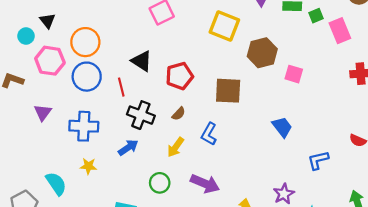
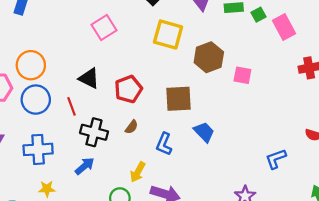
blue trapezoid: (282, 127) -> (204, 132), moved
yellow arrow: (176, 147) -> (138, 172), moved

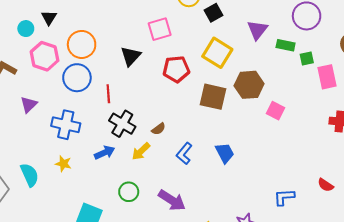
black triangle: (89, 78) -> (131, 56), moved, turned 30
red pentagon: (128, 89) -> (176, 69), moved
brown square: (179, 99) -> (213, 97), moved
yellow arrow: (138, 172) -> (141, 151), moved

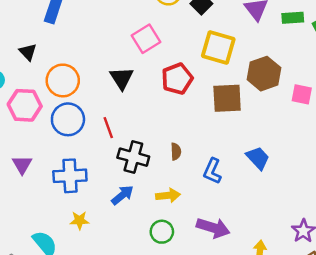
black triangle: (49, 18) -> (28, 52), moved
brown semicircle: (159, 129) -> (176, 151), turned -40
yellow arrow: (141, 151) -> (168, 195), moved, turned -126

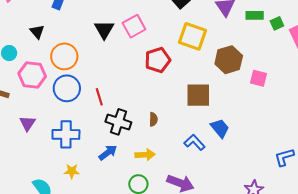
black triangle: (122, 78) -> (104, 30), moved
brown square: (227, 98) -> (198, 95), moved
blue L-shape: (212, 171) -> (194, 142), moved, turned 110

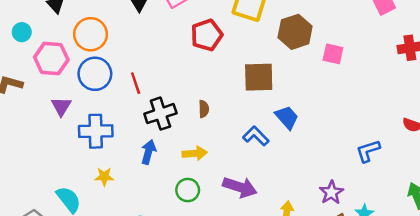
black cross: (118, 122) -> (160, 114), turned -35
purple triangle: (27, 123) -> (61, 106), moved
blue arrow: (108, 152) -> (148, 152), turned -36

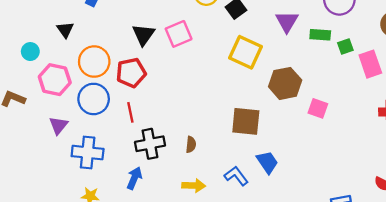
red pentagon: (207, 35) -> (131, 73), moved
yellow arrow: (195, 153) -> (194, 186), moved

